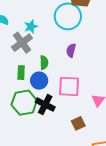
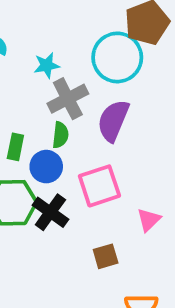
gray cross: (22, 43) -> (68, 99), moved
purple semicircle: (71, 50) -> (113, 121), size x1.6
pink square: (69, 86) -> (99, 186), turned -30

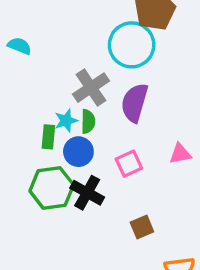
cyan star: (47, 65) -> (66, 121), moved
pink square: (99, 186) -> (129, 164), size x0.7
pink triangle: (149, 220) -> (180, 154), moved, turned 40

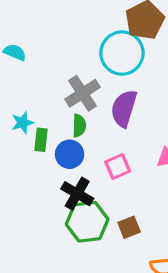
cyan star: (66, 121) -> (22, 123), moved
green hexagon: (52, 188) -> (87, 222), moved

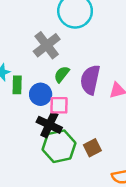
purple semicircle: (124, 108) -> (90, 80), moved
green semicircle: (79, 126) -> (62, 74), moved, turned -138
pink square: (118, 167) -> (59, 105), moved, turned 30

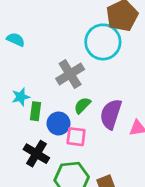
black cross: (49, 125) -> (36, 154), moved

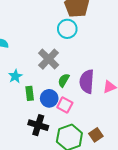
cyan circle: (103, 42) -> (67, 29), size x0.7
cyan star: (21, 97) -> (15, 76), moved
pink square: (76, 137) -> (65, 105), turned 35

